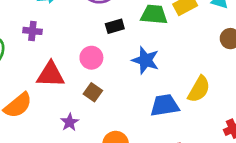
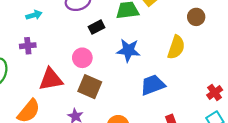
yellow semicircle: (199, 89) -> (176, 47), moved
brown square: (93, 92) -> (90, 87), size x1.5

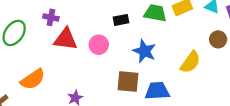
red triangle: (51, 79) -> (66, 39), moved
brown square: (90, 87) -> (128, 81), moved, turned -35

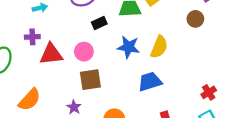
yellow semicircle: (190, 62) -> (159, 47), moved
brown square: (128, 81) -> (90, 80), moved

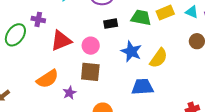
purple cross: (32, 37) -> (38, 19), moved
red triangle: (51, 54) -> (61, 41), turned -30
orange semicircle: (29, 100) -> (48, 79), moved

